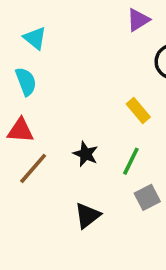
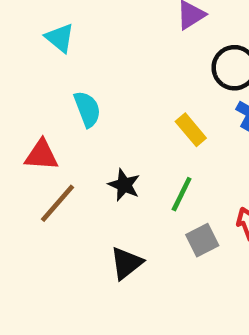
cyan semicircle: (26, 82) -> (87, 109), moved

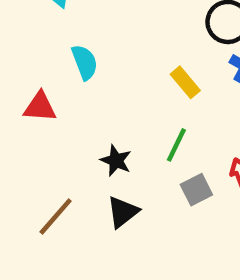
black star: (124, 185) -> (116, 161), moved
brown line: (57, 203) -> (56, 216), moved

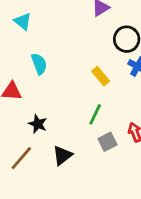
black star: (116, 161) -> (38, 124), moved

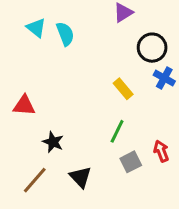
cyan semicircle: (39, 64) -> (65, 34), moved
black triangle: (62, 155) -> (80, 177), turned -35

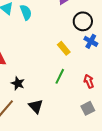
red arrow: (161, 151) -> (89, 81), moved
gray square: (131, 162) -> (88, 108), moved

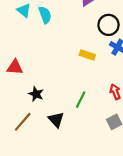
yellow rectangle: (64, 48) -> (87, 55), turned -32
green line: (60, 76) -> (81, 100), moved

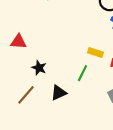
yellow rectangle: (87, 55) -> (95, 53), moved
black triangle: (56, 120) -> (59, 93), turned 49

